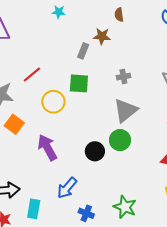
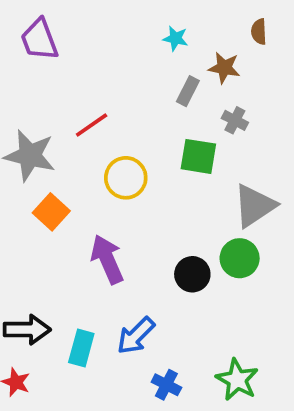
cyan star: (59, 12) -> (175, 38), moved
gray cross: (123, 77) -> (235, 120), moved, turned 32
green square: (79, 83) -> (198, 156), moved
cyan rectangle: (34, 209) -> (81, 348), moved

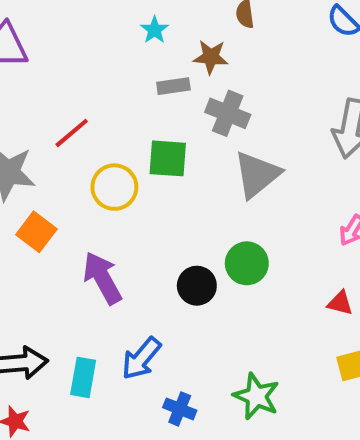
cyan star: (175, 38) -> (155, 30), turned 30
gray rectangle: (188, 91) -> (173, 86), turned 60
gray cross: (235, 120) -> (228, 113), size x1.5
green square: (198, 156) -> (168, 158), moved
gray triangle: (254, 206) -> (257, 175), moved

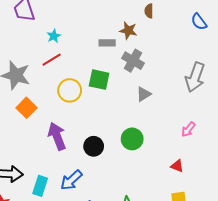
cyan star: (155, 30) -> (54, 36), moved
gray triangle: (257, 175) -> (144, 94), size x0.6
black circle: (197, 286) -> (94, 146), moved

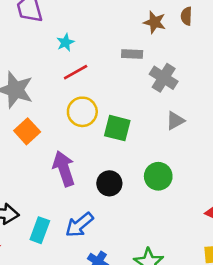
brown star: (128, 31) -> (155, 22), moved
red line: (52, 60) -> (76, 72), moved
green square: (99, 80) -> (117, 128), moved

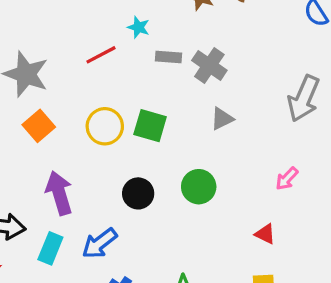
cyan star: (65, 42) -> (138, 27), moved, turned -30
gray rectangle: (132, 54) -> (169, 57), moved
yellow circle: (82, 112) -> (105, 126), moved
purple arrow: (64, 169) -> (59, 193), moved

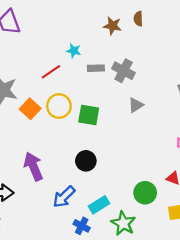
orange square: (39, 126) -> (30, 109), moved
yellow circle: (105, 126) -> (59, 106), moved
green circle: (199, 187) -> (145, 193), moved
cyan rectangle: (50, 248) -> (99, 205), moved, turned 42

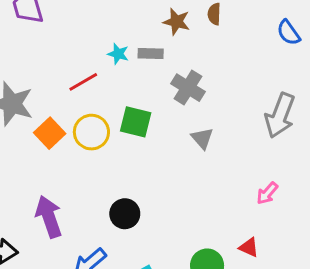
gray rectangle: (96, 68) -> (151, 54), moved
gray triangle: (136, 105) -> (202, 138), turned -42
green square: (89, 115) -> (136, 122), moved

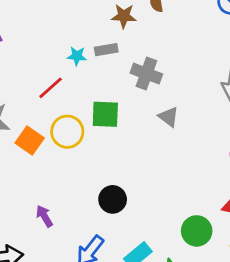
purple arrow: (49, 217) -> (44, 216), size x0.6

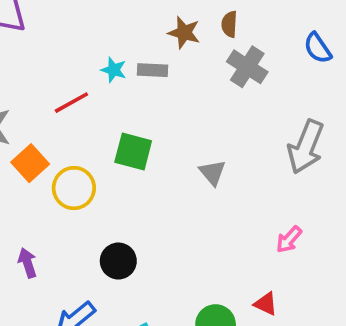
gray cross: (146, 74) -> (247, 67), moved
yellow circle: (67, 132) -> (74, 188), moved

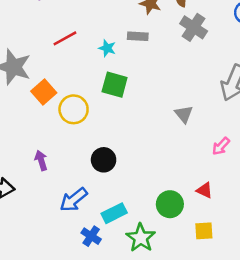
cyan star: (114, 70) -> (107, 48), moved
gray rectangle: (153, 70) -> (138, 36), moved
red line: (71, 103) -> (65, 38), moved
gray triangle: (212, 172) -> (184, 114), moved

